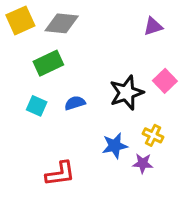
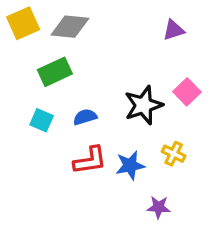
purple star: (143, 163) -> (159, 207), moved
red L-shape: (60, 174) -> (90, 160), moved

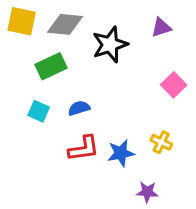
yellow square: (23, 23) -> (22, 21), turned 36
black star: (144, 105) -> (110, 45), moved

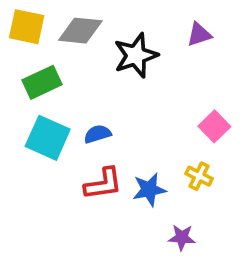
green rectangle: (51, 66) -> (42, 82), moved
pink square: (174, 85) -> (214, 126), moved
cyan square: (39, 111) -> (48, 138), size x1.6

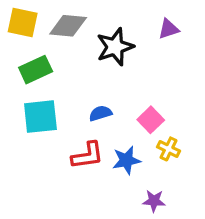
pink square: (214, 126) -> (151, 120), moved
blue semicircle: (97, 134) -> (100, 113), moved
cyan square: (48, 138) -> (40, 117), turned -30

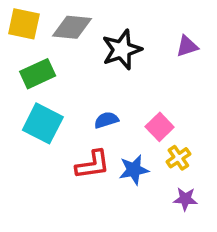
purple triangle: (169, 29) -> (187, 46), moved
cyan square: (40, 117) -> (43, 123), turned 33
yellow cross: (169, 149) -> (178, 158), turned 30
purple star: (154, 201) -> (185, 199), moved

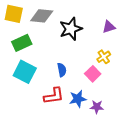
blue semicircle: (106, 120) -> (62, 70), turned 96
yellow cross: (178, 158) -> (104, 57), moved
purple star: (185, 199) -> (97, 107), moved

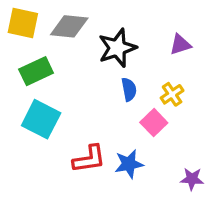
blue semicircle: (62, 70) -> (129, 89), moved
purple star: (97, 107) -> (192, 179), moved

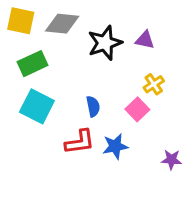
purple triangle: (180, 45) -> (145, 40), moved, turned 30
blue semicircle: (129, 89) -> (93, 106), moved

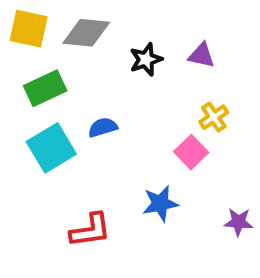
black star: (105, 43) -> (146, 59), size x0.7
cyan square: (37, 106) -> (51, 148), turned 32
blue semicircle: (93, 106) -> (103, 127), moved, turned -96
red L-shape: (80, 142) -> (90, 230), moved

